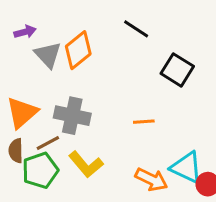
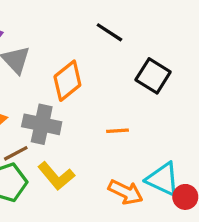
orange diamond: (78, 50) -> (67, 81), moved

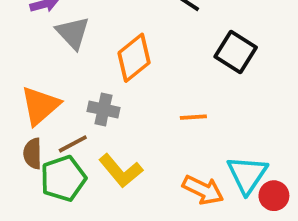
gray cross: (42, 124) -> (103, 109), size x0.7
cyan triangle: (163, 179) -> (247, 175), turned 39

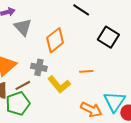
yellow L-shape: (121, 171) -> (59, 84), moved

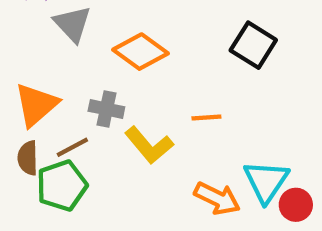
orange diamond: (55, 40) -> (141, 52), turned 75

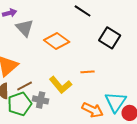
gray cross: (106, 109) -> (41, 100), moved

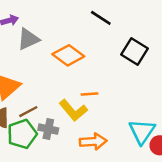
gray triangle: (25, 28) -> (28, 39), turned 48
orange line: (88, 72) -> (90, 94), moved
orange arrow: (93, 110) -> (93, 142), moved, turned -30

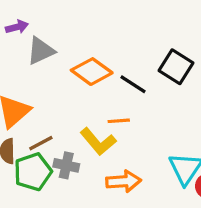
black line: (101, 18) -> (133, 84), moved

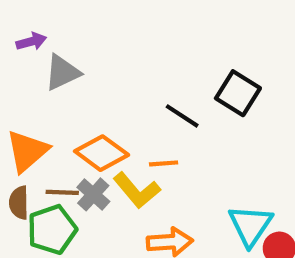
orange diamond: (92, 72) -> (102, 153), moved
brown line: (41, 143) -> (62, 192), turned 30
gray cross: (66, 165) -> (93, 194), moved, turned 30

